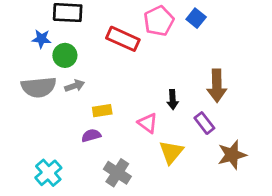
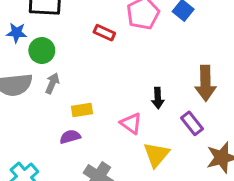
red rectangle: (123, 39) -> (104, 33), size x0.6
gray arrow: (75, 86) -> (52, 83), turned -48

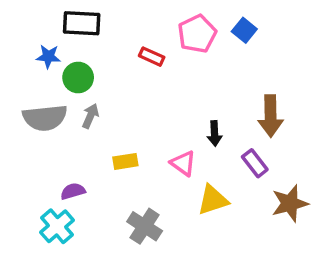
yellow rectangle: (82, 110) -> (125, 161), moved
purple semicircle: (70, 137) -> (73, 191), moved
yellow triangle: (156, 155) -> (213, 200), turned 32

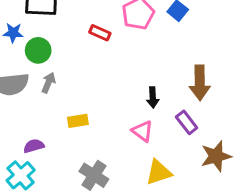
pink triangle: (183, 163) -> (142, 131), moved
yellow triangle: (213, 200) -> (159, 172), moved

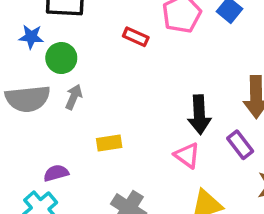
black arrow: (153, 97) -> (199, 115), size x1.5

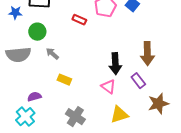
blue star: (31, 37) -> (15, 13), moved
gray arrow: (74, 97) -> (52, 54), moved, turned -72
yellow rectangle: (109, 143) -> (64, 80), turned 32

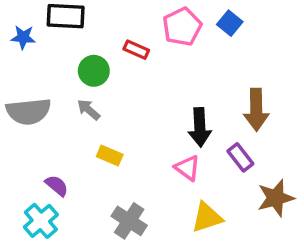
green circle: (37, 32) -> (94, 71), moved
purple semicircle: (34, 97) -> (57, 186), turned 56

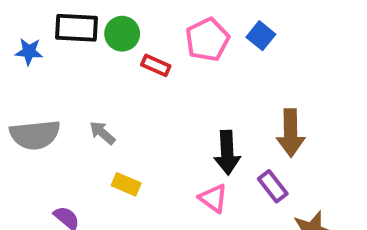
green circle: (94, 71) -> (122, 34), moved

